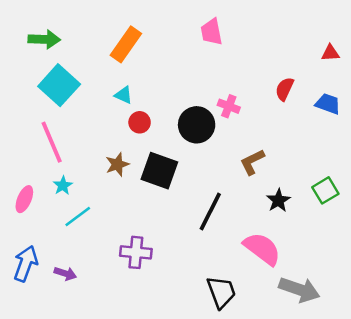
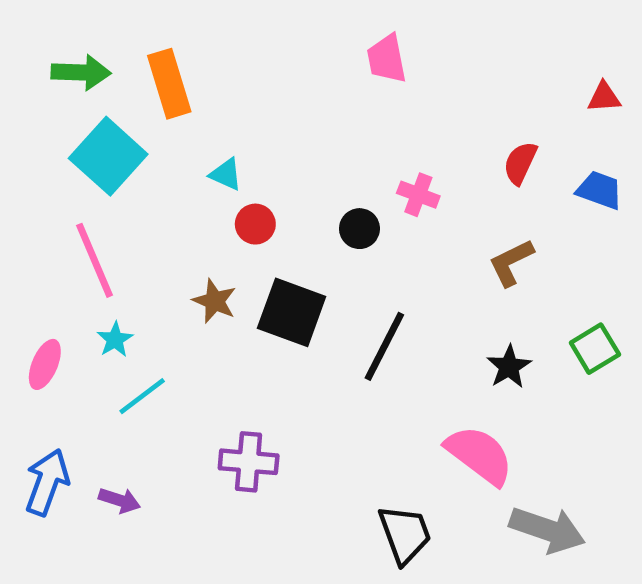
orange rectangle: (126, 44) -> (169, 84), moved, turned -52
black circle: (197, 125) -> (359, 229), size x0.6
brown L-shape: (252, 162) -> (511, 263), moved
brown star: (117, 164) -> (215, 301), turned -30
black line: (210, 212) -> (384, 346), moved

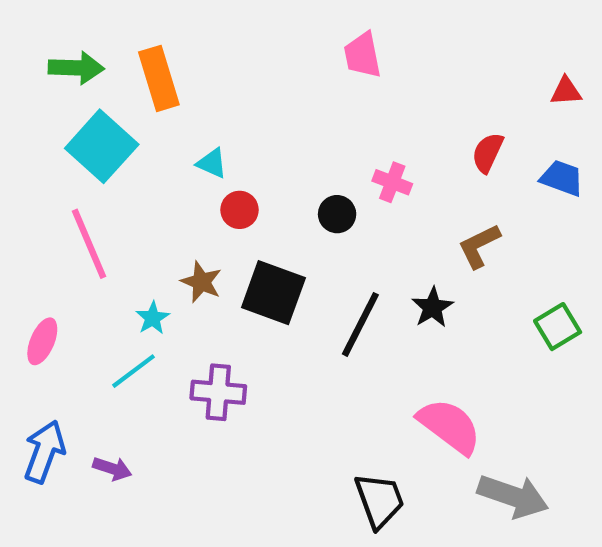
cyan star: (115, 340) -> (153, 318), moved
black star: (509, 367) -> (432, 307), moved
purple cross: (249, 462) -> (218, 392), moved

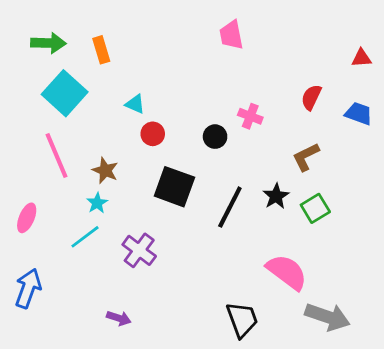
orange rectangle: (159, 78) -> (101, 50), size x0.7
brown star: (201, 282) -> (105, 170), moved
green square: (558, 327) -> (315, 208), moved
purple cross: (218, 392) -> (139, 250), turned 32
purple arrow: (112, 469) -> (119, 318), moved

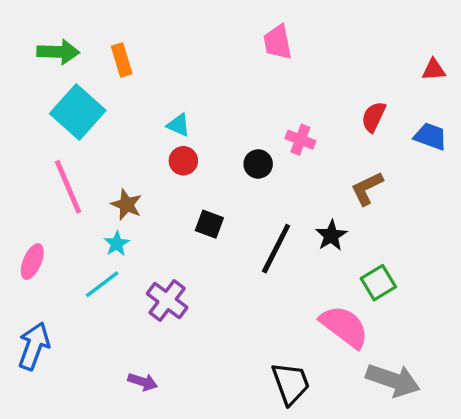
cyan triangle: (135, 104) -> (178, 125), moved
black square: (174, 187) -> (209, 224), size x0.6
green square: (315, 208) -> (378, 283), moved

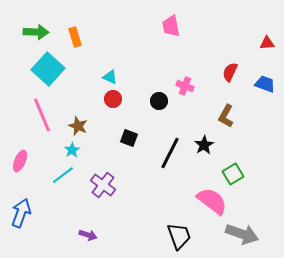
brown L-shape: (367, 188) -> (226, 116), turned -35

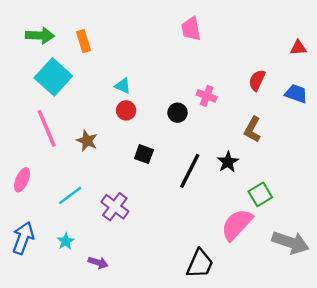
cyan star: (72, 150) -> (66, 241), moved
pink semicircle: (212, 201) -> (237, 225), turned -84
gray arrow: (242, 234) -> (291, 242), moved
black trapezoid: (179, 236) -> (200, 264), turned 44

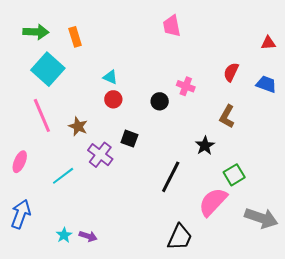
black line: (190, 171) -> (171, 177), moved
purple cross: (115, 207) -> (100, 155), moved
cyan star: (66, 241) -> (64, 235), moved

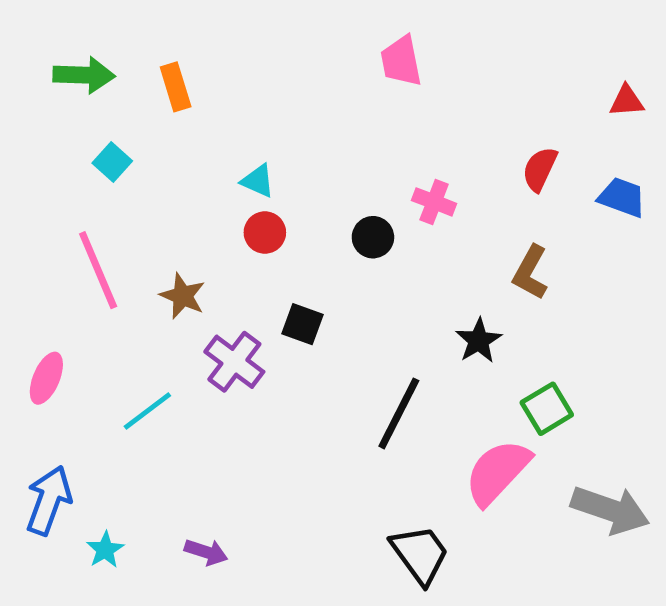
cyan square: (48, 69) -> (112, 162), size x0.5
cyan star: (64, 235) -> (105, 550), moved
black trapezoid: (180, 237) -> (420, 554), turned -60

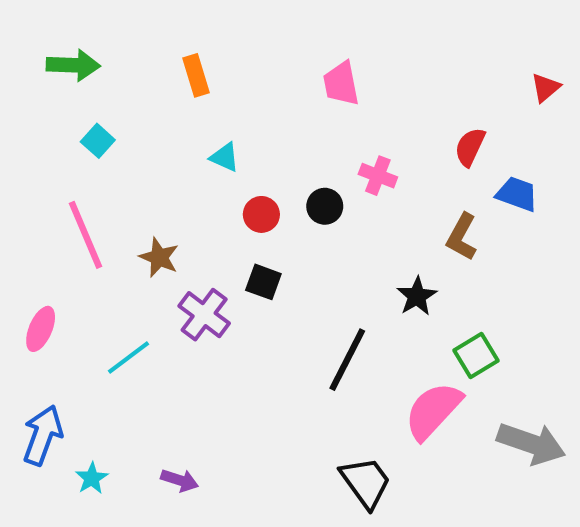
pink trapezoid: (401, 61) -> (341, 84), moved
orange rectangle: (176, 87) -> (196, 75), moved
red triangle: (627, 101) -> (546, 88), turned -36
blue trapezoid: (622, 197) -> (517, 194), moved
red circle: (265, 233) -> (261, 214), moved

